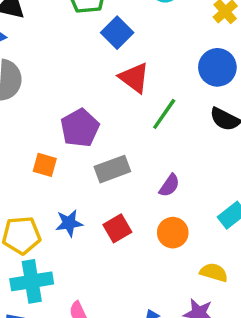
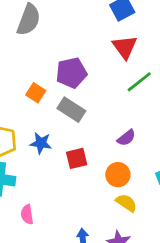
gray rectangle: (112, 169) -> (71, 110), moved, turned 36
yellow semicircle: (214, 272) -> (126, 203), moved

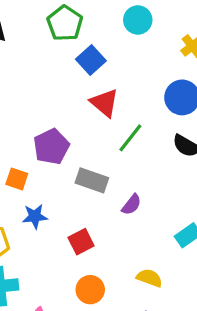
gray rectangle: (71, 110) -> (92, 180), moved
blue star: (41, 143) -> (35, 216), moved
orange circle: (118, 175) -> (90, 290), moved

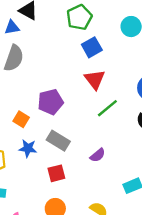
gray rectangle: (92, 180) -> (58, 141), moved

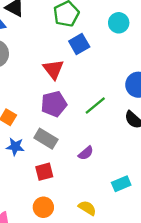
red triangle: (95, 79) -> (53, 69), moved
purple pentagon: (50, 102) -> (54, 104), moved

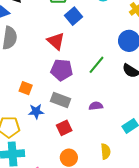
purple pentagon: (54, 104) -> (62, 70), turned 30
purple semicircle: (86, 153) -> (96, 106), turned -136
yellow semicircle: (87, 208) -> (106, 151), turned 63

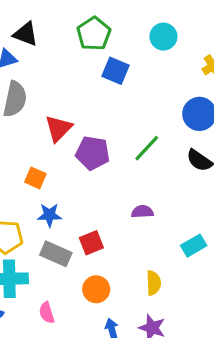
blue square: (73, 16) -> (116, 71), turned -30
red triangle: (56, 41) -> (58, 128), moved, turned 30
gray rectangle: (60, 100) -> (56, 254), moved

